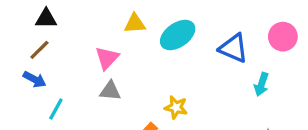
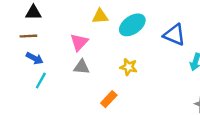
brown line: (39, 50) -> (28, 36), turned 42
blue arrow: (35, 79) -> (35, 58), moved
yellow star: (176, 107) -> (129, 67), moved

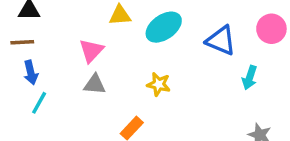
blue arrow: (35, 58) -> (31, 73), turned 49

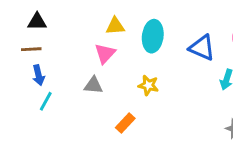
cyan ellipse: (164, 27) -> (153, 36), turned -48
pink triangle: (91, 51) -> (105, 54), moved

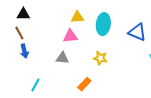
brown line: (31, 49) -> (19, 33), turned 64
pink triangle: (105, 54) -> (70, 36), turned 42
cyan line: (46, 101) -> (35, 85), moved

